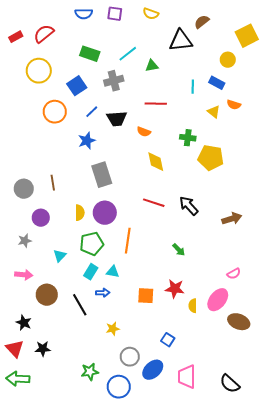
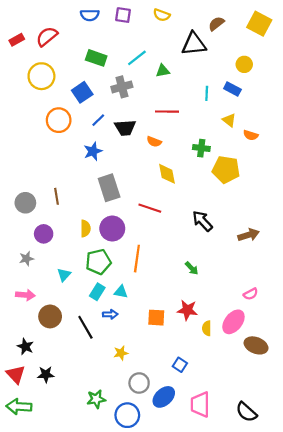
yellow square: (247, 36) -> (259, 24), moved, turned -35
orange semicircle: (234, 105) -> (251, 135), moved
red line: (154, 203) -> (150, 208), moved

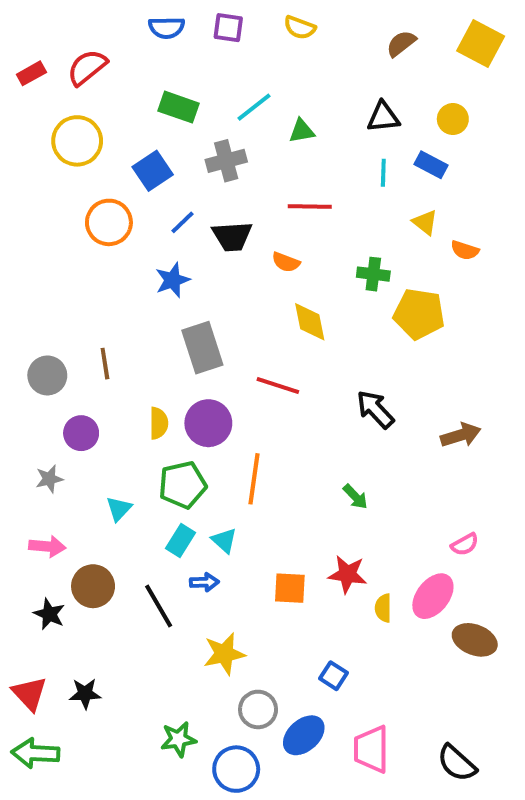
black triangle: (194, 44) -> (383, 117), moved, size x0.7
cyan triangle: (121, 292) -> (224, 540), turned 32
black star: (25, 347) -> (49, 614), moved
yellow star: (121, 353) -> (224, 654), size x1.5

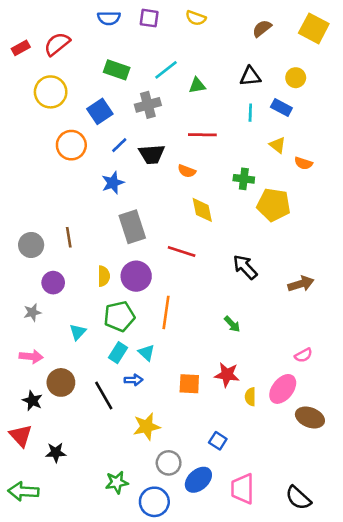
red triangle: (29, 694) -> (21, 436), moved

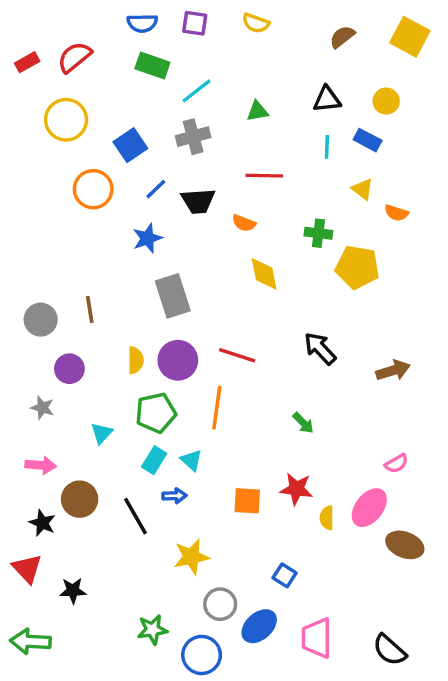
green rectangle: (117, 70) -> (152, 66), moved
cyan line: (166, 70) -> (196, 91), moved
red line: (182, 251) -> (237, 355), moved
gray star: (32, 312) -> (42, 408), turned 30

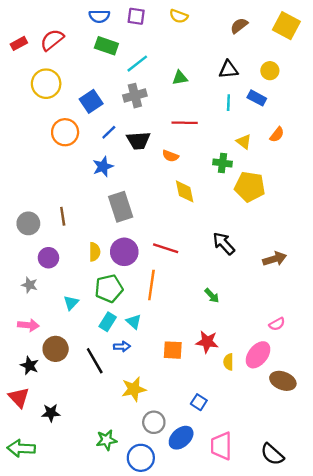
yellow triangle: (362, 189) -> (244, 142), moved
orange semicircle: (396, 213) -> (277, 135), moved, turned -70

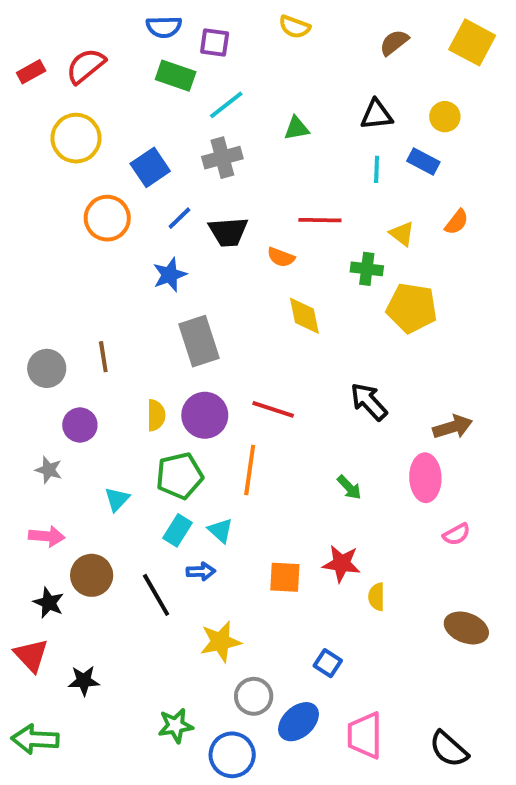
purple square: (136, 16) -> (215, 42), moved
red line: (185, 123) -> (320, 220), moved
pink ellipse: (258, 355) -> (425, 478), moved, turned -40

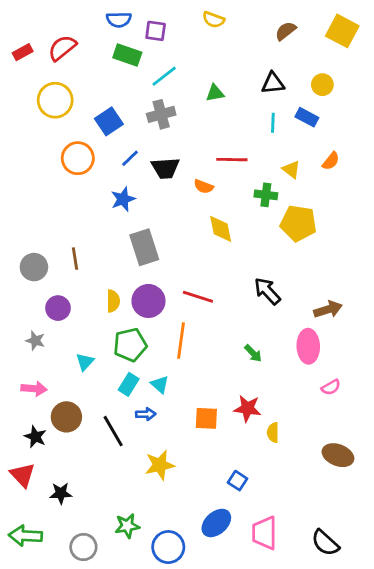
gray circle: (254, 696) -> (83, 547), moved

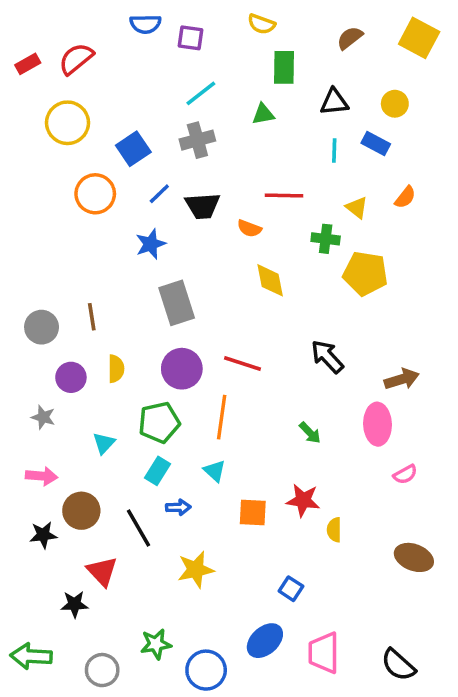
green rectangle: (127, 55) -> (284, 67), moved, turned 72
yellow semicircle: (113, 301) -> (116, 369), moved
cyan triangle: (160, 384) -> (215, 471), moved
black star: (35, 437) -> (43, 535), turned -30
red triangle: (23, 475) -> (102, 571), moved

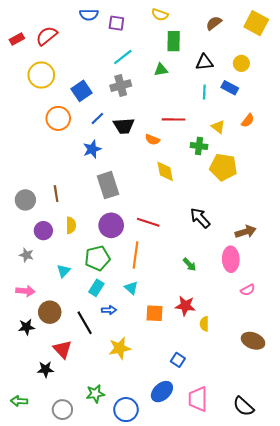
green arrow: (31, 656) -> (19, 401), size x0.7

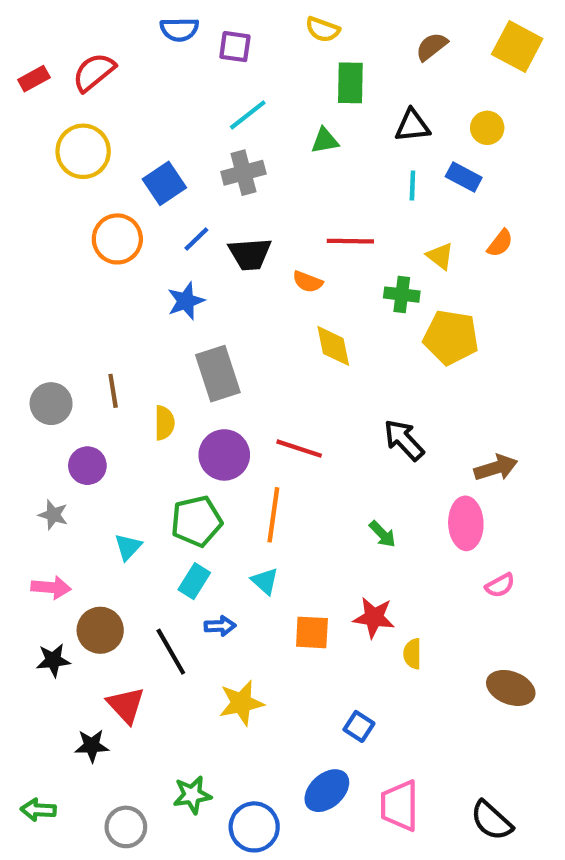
yellow semicircle: (71, 225) -> (164, 423), moved

